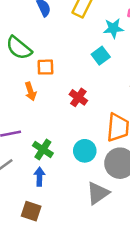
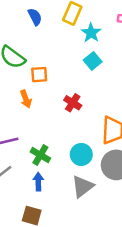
cyan star: (113, 28) -> (91, 33), moved, turned -30
gray triangle: (98, 193) -> (83, 186), moved

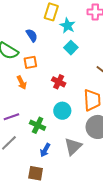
blue semicircle: (35, 17) -> (32, 35), moved
cyan circle: (81, 154) -> (62, 111), moved
blue arrow: (38, 182) -> (45, 150), moved, turned -144

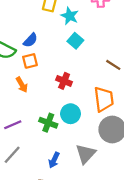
blue semicircle: (32, 35) -> (30, 40), moved, turned 80
green cross: (38, 125) -> (48, 123), moved

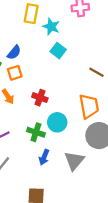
red cross: (64, 81) -> (40, 98), moved
blue arrow: (54, 160) -> (44, 157), moved

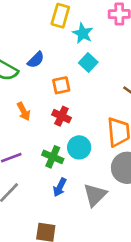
orange square: (15, 73) -> (61, 85), moved

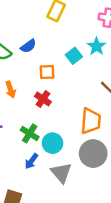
cyan star: (83, 33) -> (96, 46), moved
cyan circle: (79, 147) -> (52, 143), moved
gray triangle: (95, 195) -> (61, 173), turned -35

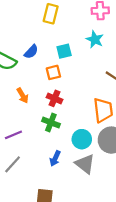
cyan square: (74, 56) -> (64, 51), moved, turned 35
green cross: (30, 133) -> (51, 123), moved
cyan circle: (52, 143) -> (82, 139), moved

